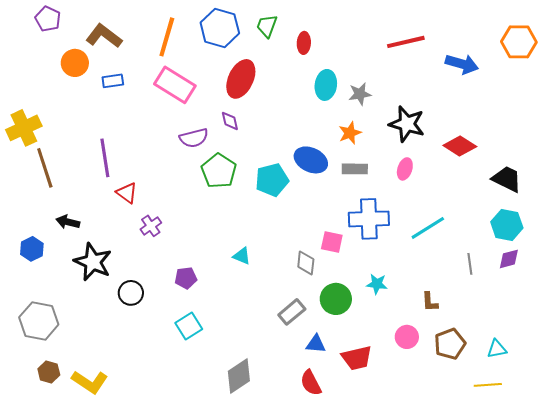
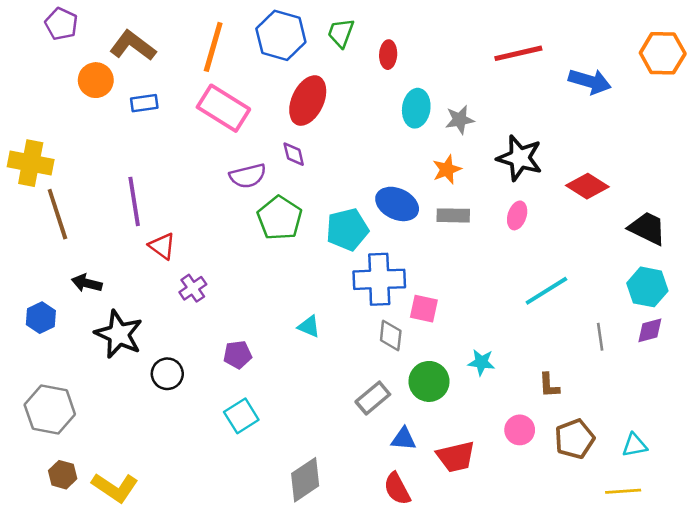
yellow cross: (24, 128) -> (31, 163), turned 36
blue cross: (369, 219) -> (379, 279), moved

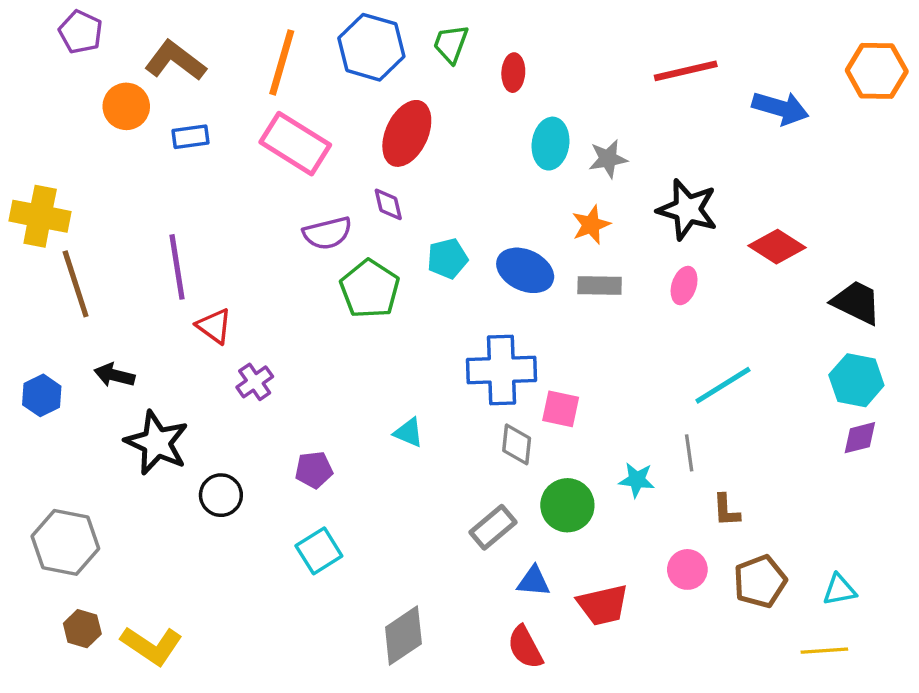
cyan pentagon: (347, 229) -> (447, 258), moved, size x0.7
blue hexagon: (41, 318) -> (42, 395), moved
gray line: (600, 337) -> (689, 453), moved

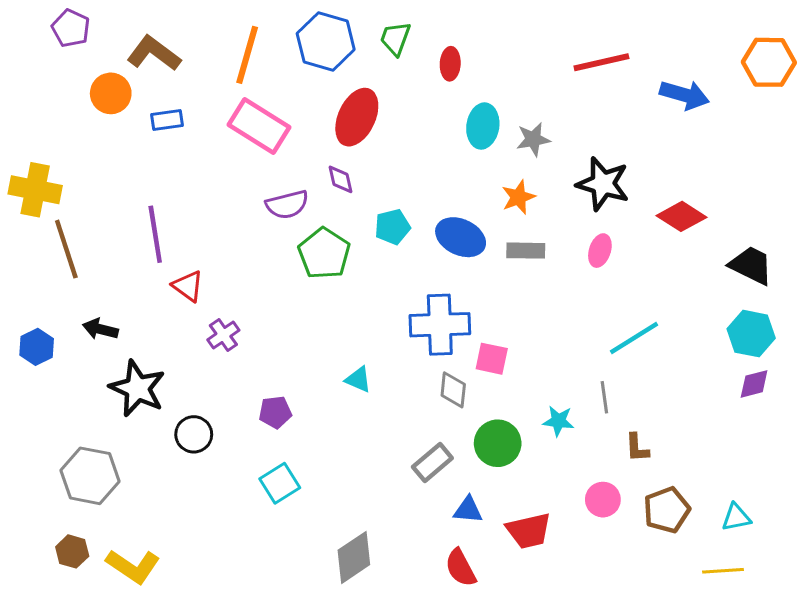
gray hexagon: (65, 542) -> (90, 476), moved

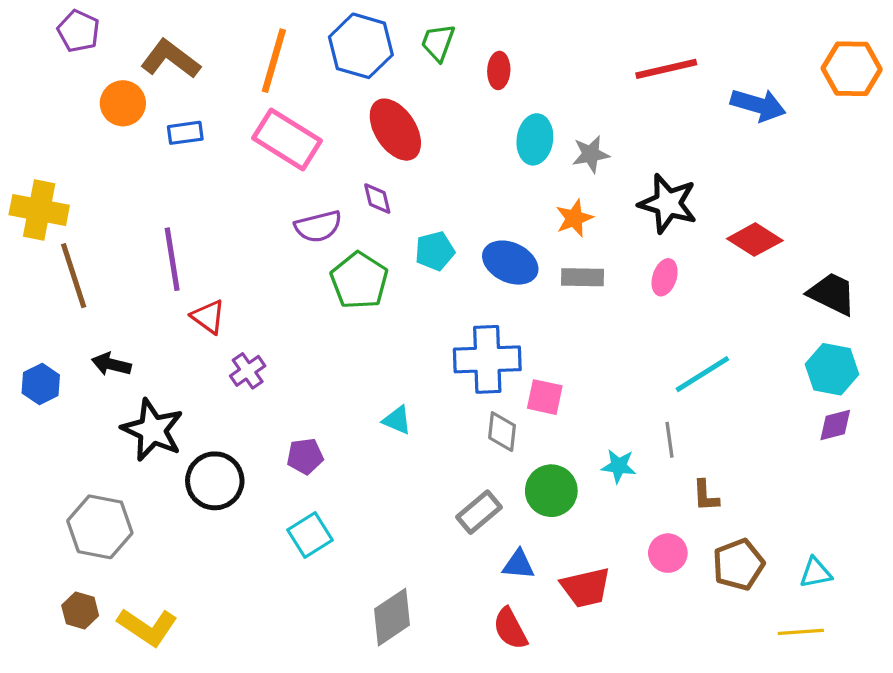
red ellipse: (357, 117) -> (395, 130), turned -58
black circle: (194, 434) -> (215, 481), size x1.4

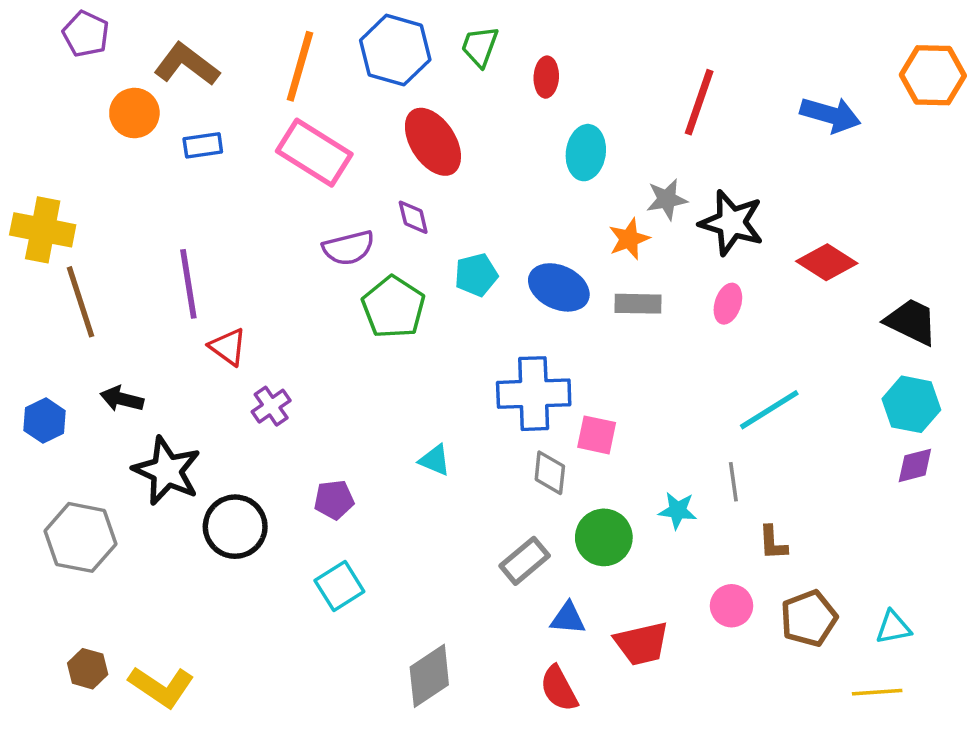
red line: (666, 69) -> (699, 102), moved, turned -58
gray star: (591, 154) -> (667, 199), moved
gray hexagon: (100, 527) -> (80, 537), moved

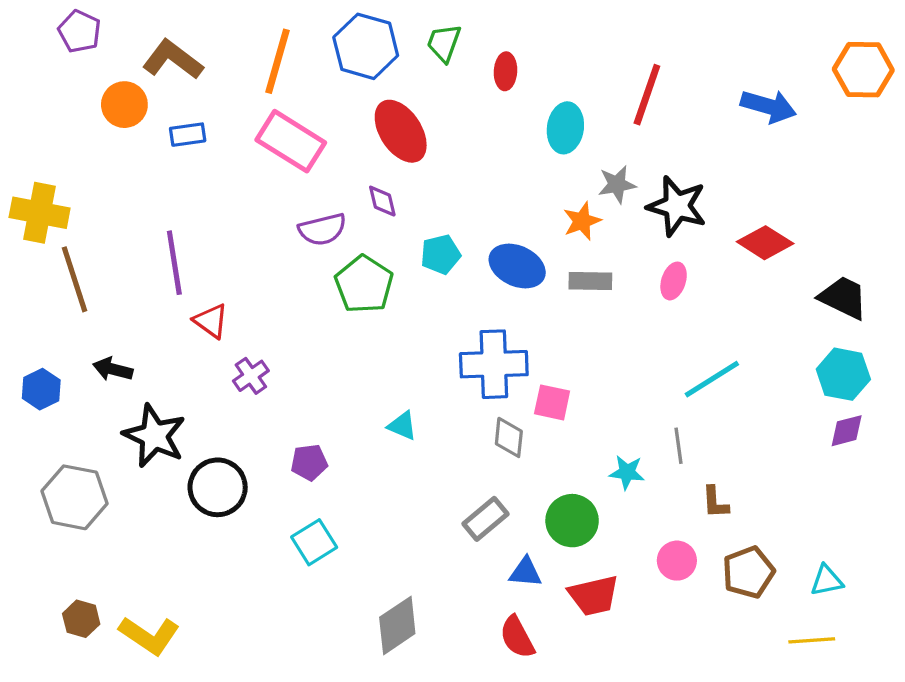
cyan ellipse: (586, 153) -> (565, 128), moved
green circle: (604, 537) -> (572, 521), moved

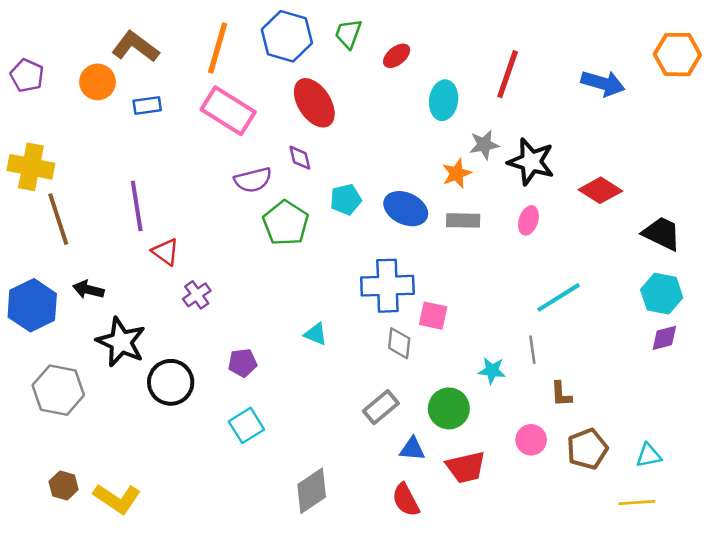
purple pentagon: (79, 31) -> (27, 75), moved
red ellipse: (505, 71) -> (397, 56), turned 48
blue hexagon: (41, 389) -> (32, 305), size x1.6

